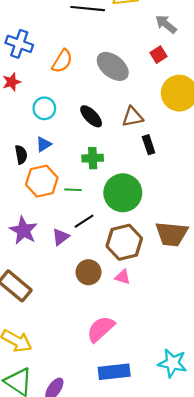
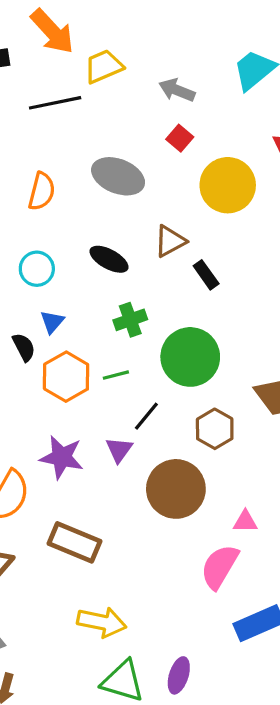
brown hexagon: (124, 242) -> (215, 429), size x0.7
brown circle: (88, 272) -> (176, 489), size x1.5
pink triangle: (123, 277) -> (245, 522), moved

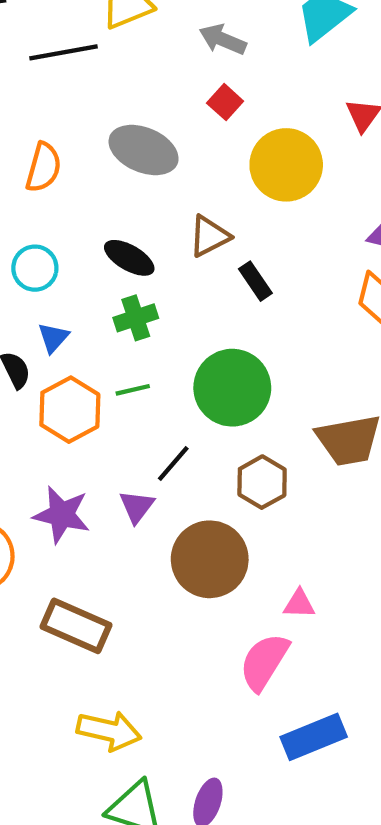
green cross: (130, 320) -> (136, 318), moved
green line: (116, 375) -> (133, 390), moved

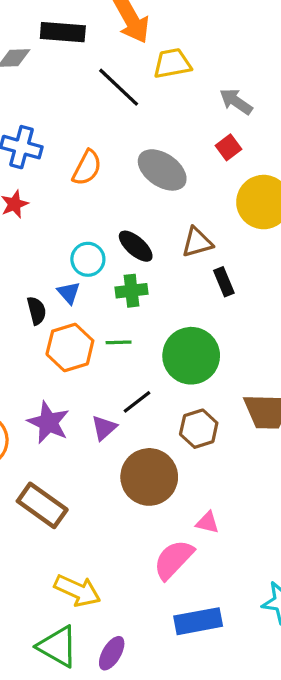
black line: (64, 52) -> (119, 87), turned 42
cyan circle: (35, 268) -> (88, 259), moved
blue triangle: (53, 338) -> (69, 293), turned -35
yellow arrow: (109, 731) -> (77, 591), moved

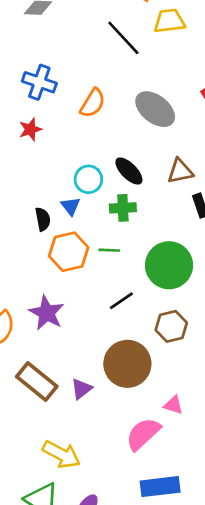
purple triangle: (104, 428) -> (81, 389), moved

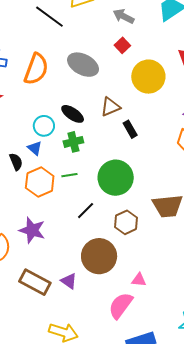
orange semicircle: (93, 103) -> (36, 69), size x1.4
purple triangle: (81, 389) -> (69, 281), turned -36

